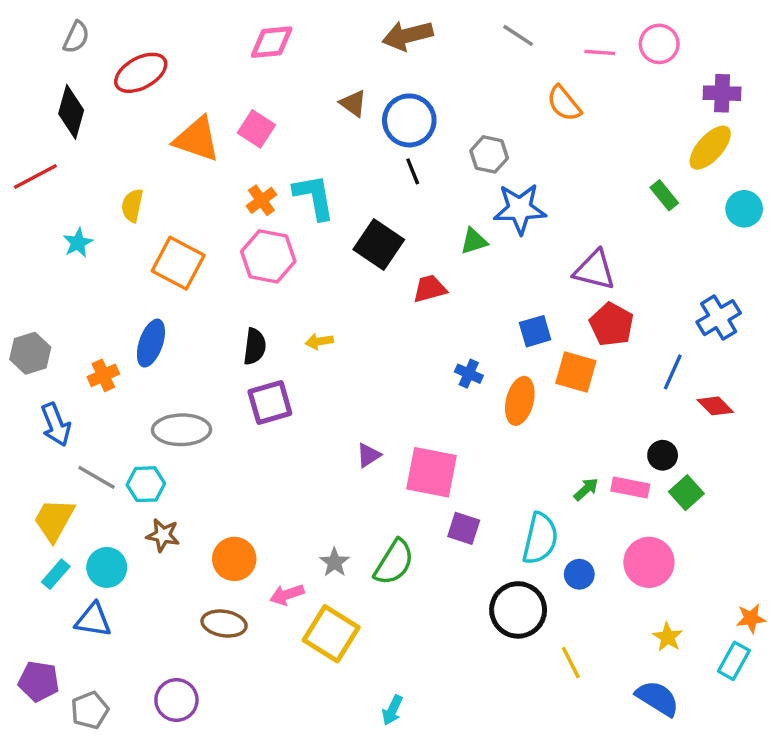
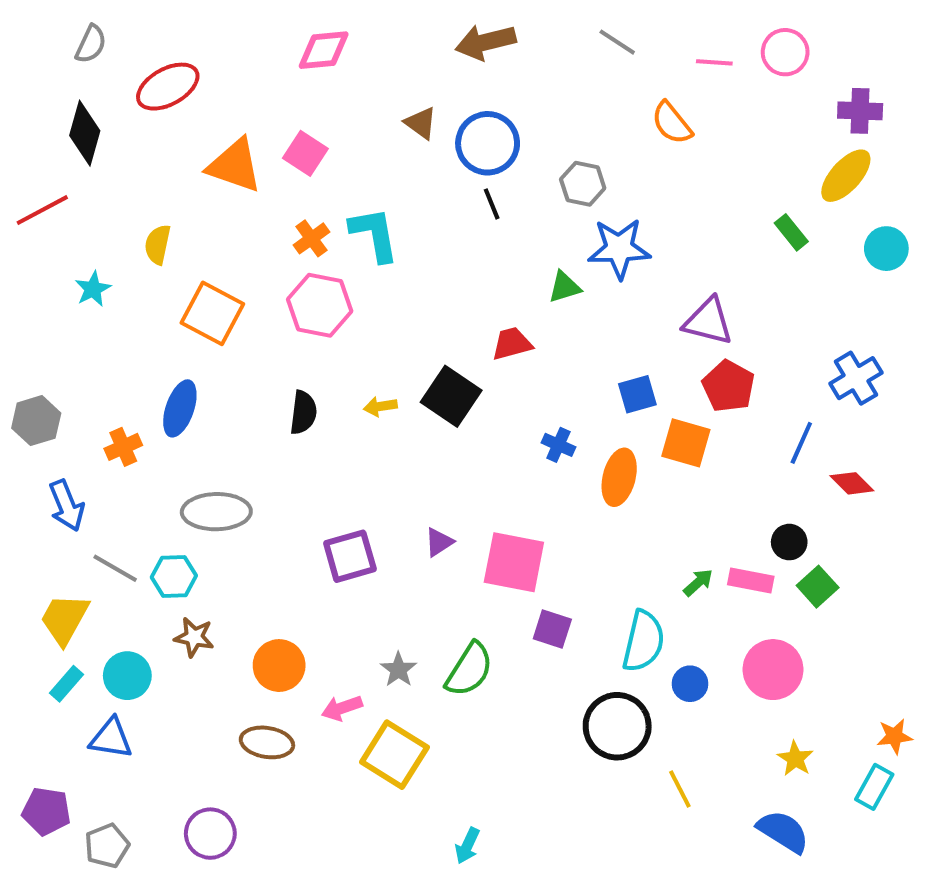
black square: (379, 244) -> (451, 396), moved
purple square: (270, 403) -> (350, 556), moved

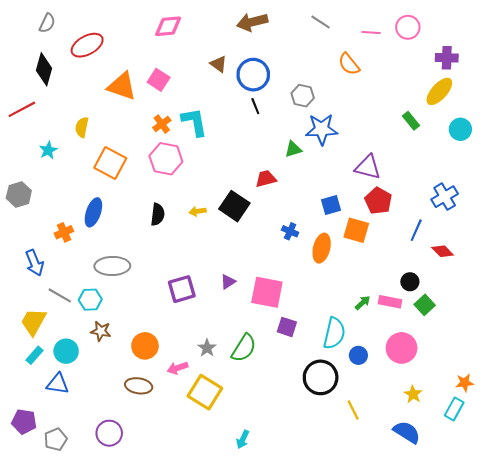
gray hexagon: (36, 421) -> (19, 194), moved

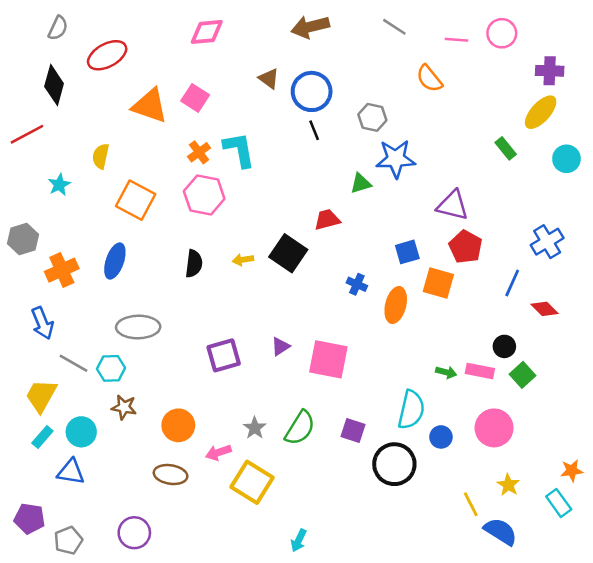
orange cross: (64, 232) -> (62, 270), moved, size x1.4
green arrow: (363, 303) -> (446, 372), turned 56
purple square: (287, 327) -> (353, 431), moved
cyan rectangle: (454, 409) -> (559, 503), turned -65
yellow line: (353, 410) -> (471, 504), moved

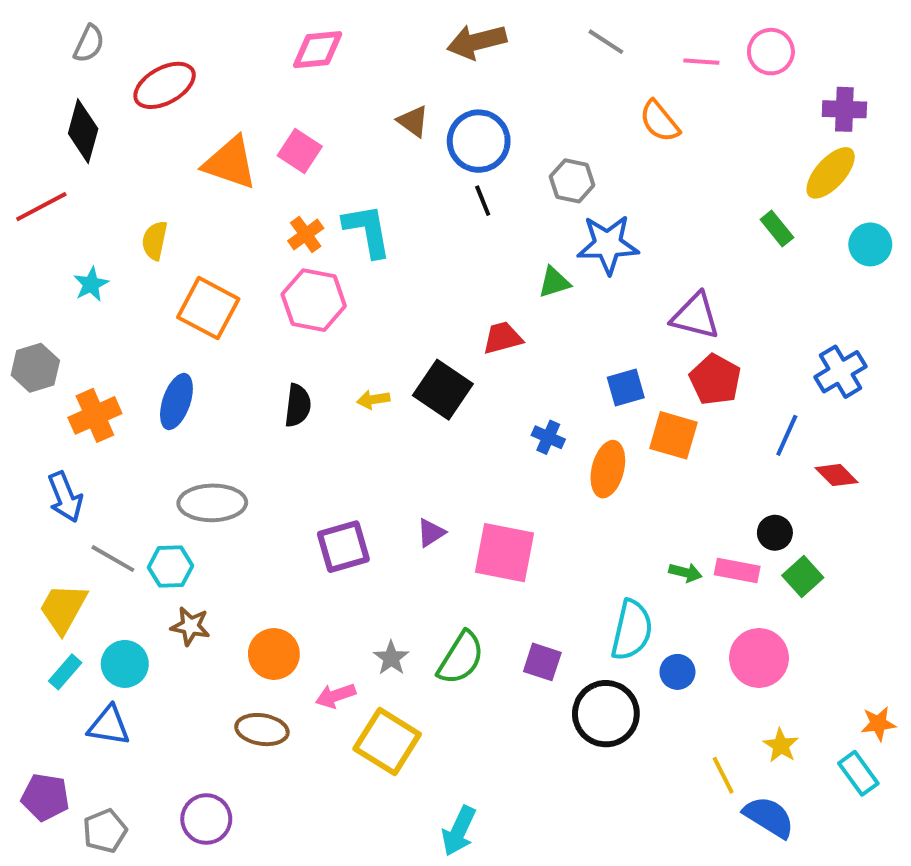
cyan arrow: (299, 541) -> (459, 831), size x1.4

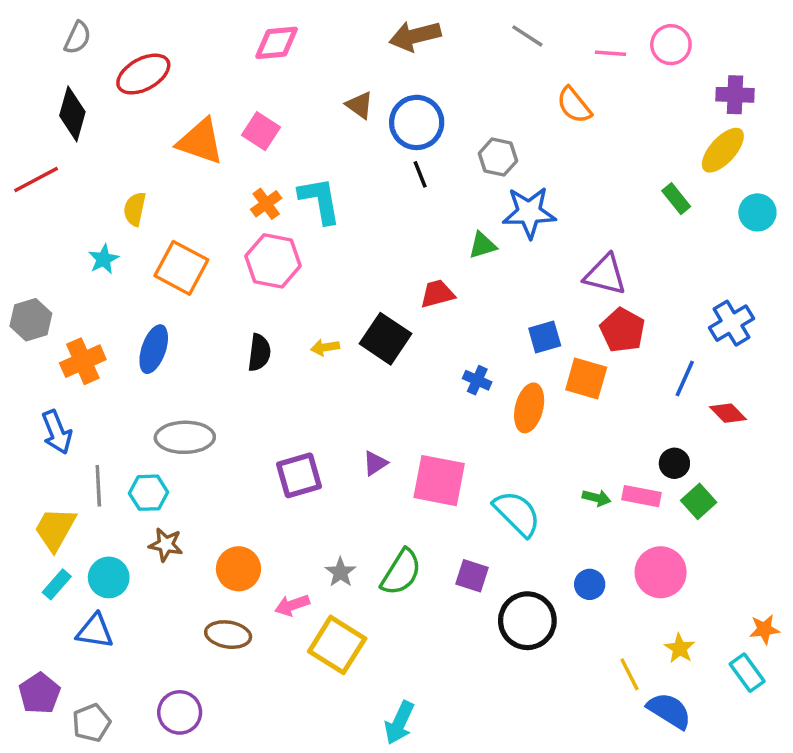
cyan star: (91, 284) -> (104, 259), moved
gray line: (113, 559) -> (98, 486), turned 57
cyan semicircle: (632, 630) -> (517, 513), moved, turned -58
purple pentagon: (45, 797) -> (40, 693), turned 30

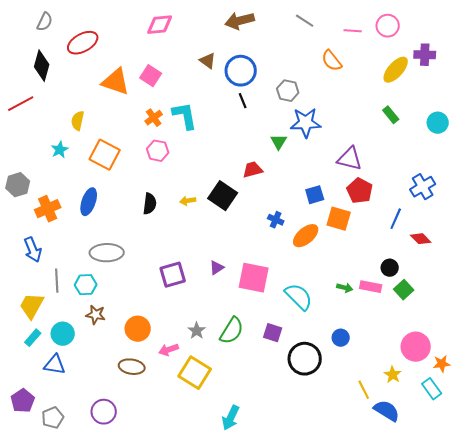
yellow ellipse: (723, 150) -> (396, 70), moved
green triangle: (482, 245) -> (279, 142), turned -42
pink hexagon: (273, 261) -> (158, 151), size x0.7
orange ellipse: (529, 408) -> (306, 236), turned 36
pink circle: (661, 572) -> (416, 347), moved

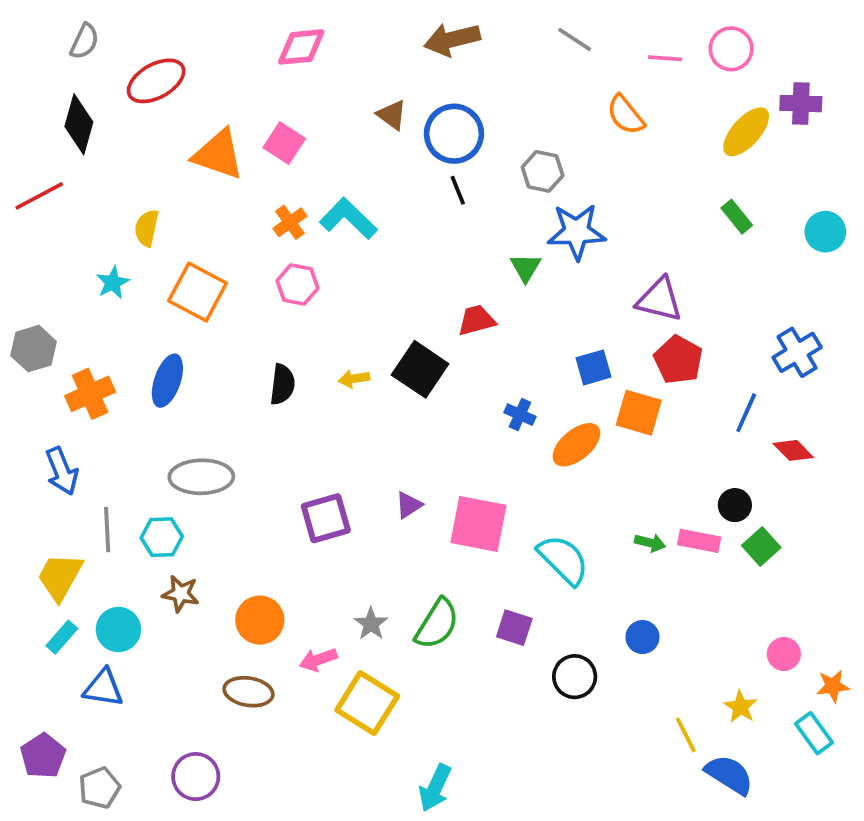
cyan L-shape: (185, 116) -> (348, 219), turned -36
pink circle: (416, 347) -> (784, 654), size x0.6
black circle: (305, 359) -> (575, 677), size x0.7

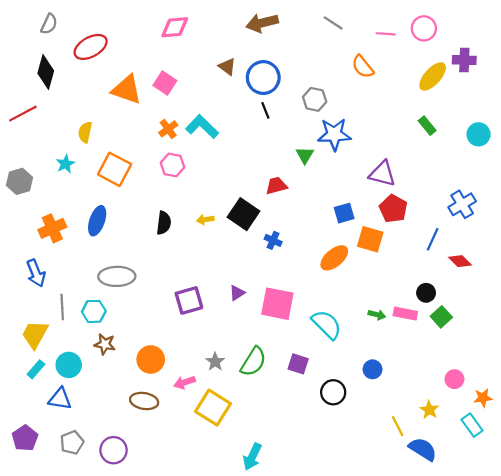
gray hexagon: (34, 349) -> (20, 181), moved
blue cross: (520, 415) -> (273, 240), moved
gray pentagon: (100, 788) -> (72, 443), moved

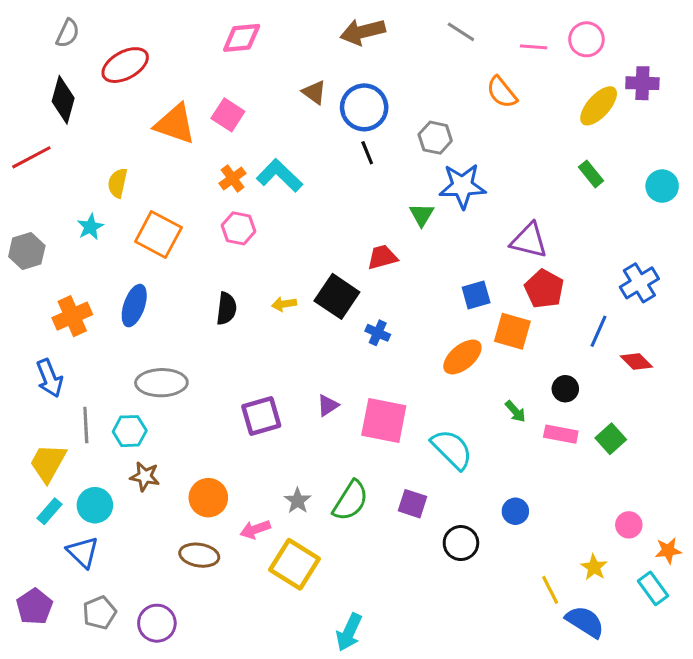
black circle: (426, 293) -> (565, 389), moved
green arrow: (377, 315) -> (515, 411), moved, turned 35
blue triangle: (60, 399) -> (83, 552), turned 35

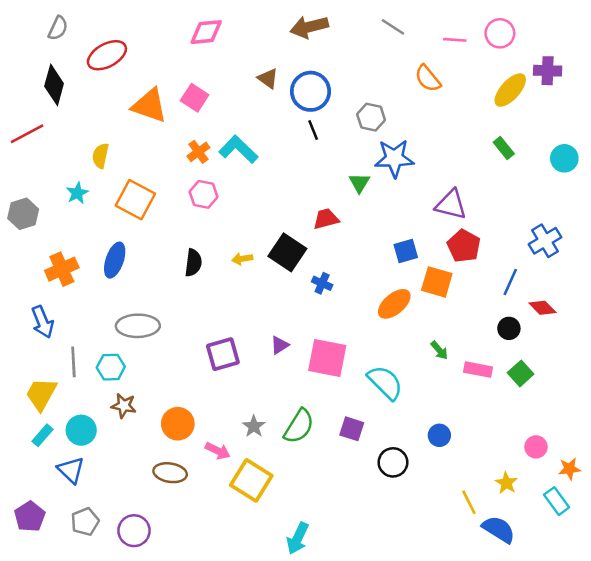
black circle: (565, 389) -> (509, 328), moved
pink arrow: (255, 529) -> (218, 451), turned -135

